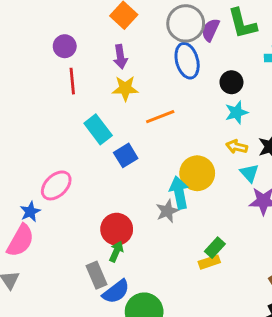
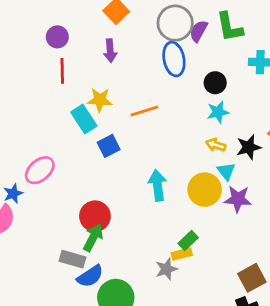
yellow star: (125, 88) -> (100, 100), moved
yellow circle: (197, 173) -> (205, 190), moved
gray star: (167, 211) -> (166, 269), moved
green arrow: (116, 251) -> (93, 238), size x1.4
gray rectangle: (96, 275) -> (72, 259), turned -55

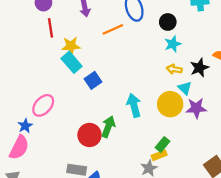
yellow star: (100, 100) -> (71, 46), moved
orange line: (144, 111) -> (113, 29), moved
green arrow: (93, 238) -> (108, 127), moved

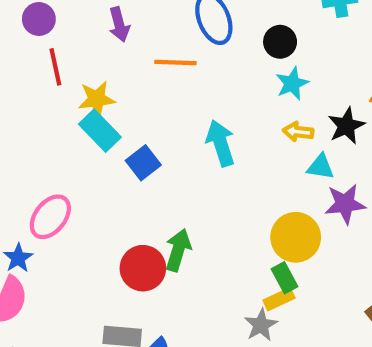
orange line: (113, 29) -> (175, 62), turned 30
cyan triangle: (185, 88) -> (320, 167), turned -32
yellow circle: (170, 104) -> (296, 237), moved
cyan arrow: (134, 105) -> (221, 143), moved
green rectangle: (163, 144) -> (284, 278), turned -64

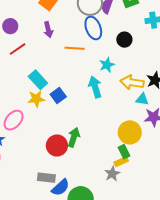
red line: (55, 67) -> (18, 49), turned 66
cyan star: (292, 84) -> (107, 65), moved
yellow star: (97, 99) -> (36, 99), moved
yellow arrow: (298, 132) -> (132, 82), size x1.6

